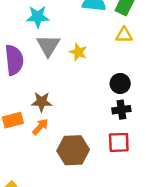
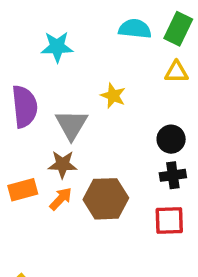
gray triangle: (48, 46) -> (72, 125), moved
brown hexagon: (73, 150) -> (106, 199), moved

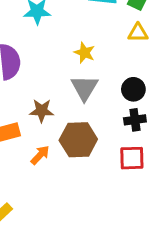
gray triangle: (72, 125) -> (84, 88), moved
orange arrow: (61, 199) -> (40, 155), moved

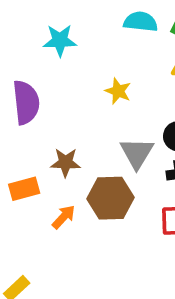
gray triangle: (84, 88) -> (137, 153), moved

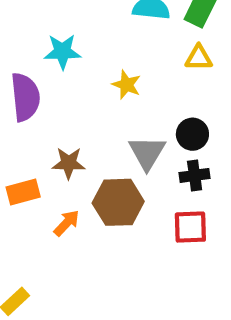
cyan star: (60, 40) -> (62, 52), moved

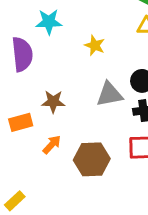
gray triangle: (147, 153) -> (109, 94), turned 48
brown hexagon: (118, 202) -> (92, 159), moved

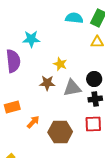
yellow star: (95, 45) -> (60, 64), moved
brown star: (53, 102) -> (47, 83), moved

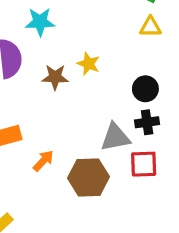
brown star: (47, 83) -> (55, 77), moved
gray triangle: (72, 88) -> (115, 137), moved

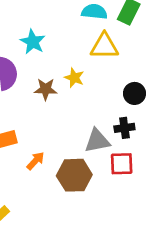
cyan star: (40, 22) -> (33, 42), turned 30
yellow triangle: (150, 27) -> (104, 46), moved, size x1.5
black circle: (145, 89) -> (135, 93), moved

